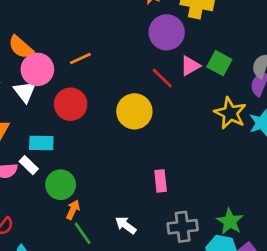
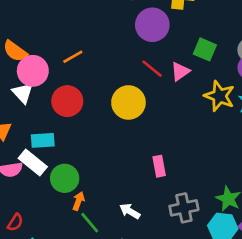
pink triangle: (190, 66) -> (180, 71), moved
white rectangle: (29, 165) -> (33, 162), size x1.5

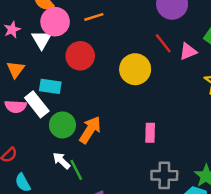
orange arrow: (78, 201) -> (90, 130), moved, size x1.6
white arrow: (130, 211) -> (61, 161), moved

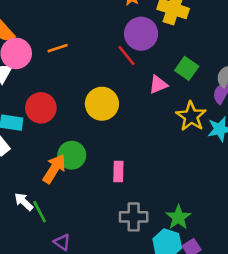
red line: (163, 43) -> (126, 56), moved
red circle: (80, 56) -> (41, 108), moved
green circle: (62, 125) -> (72, 155), moved

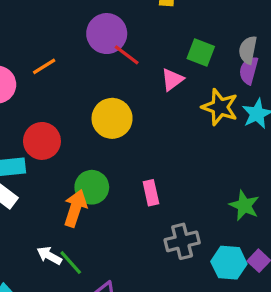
purple circle: (141, 34) -> (107, 34), moved
green star: (178, 217) -> (244, 205), moved

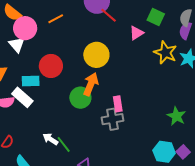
orange arrow: (75, 208) -> (91, 84), moved
gray cross: (182, 241) -> (112, 119), moved

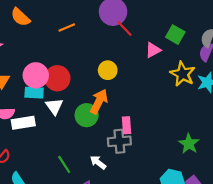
pink circle: (25, 28) -> (36, 75), moved
white triangle: (17, 45) -> (54, 106), moved
yellow circle: (96, 55) -> (108, 70), size x0.7
white rectangle: (22, 97) -> (23, 123), moved, turned -55
white arrow: (50, 139) -> (98, 162), moved

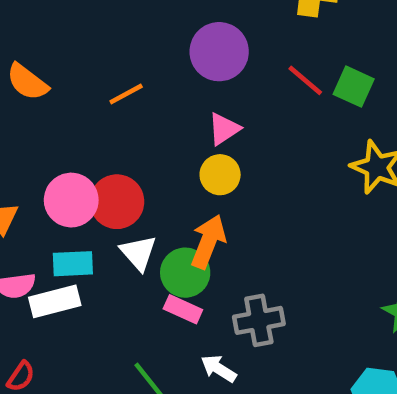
red line: (124, 28) -> (305, 80), moved
pink triangle: (153, 50) -> (224, 129), moved
cyan rectangle: (34, 93) -> (73, 264), moved
white triangle: (54, 106) -> (138, 253), moved
pink rectangle: (126, 125) -> (183, 309), moved, turned -56

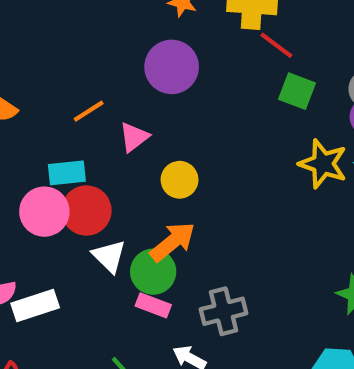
red line: (305, 80) -> (276, 45), moved
pink triangle: (224, 129) -> (134, 137), moved
orange arrow: (208, 242) -> (173, 242), turned 33
cyan rectangle: (73, 264) -> (67, 173), moved

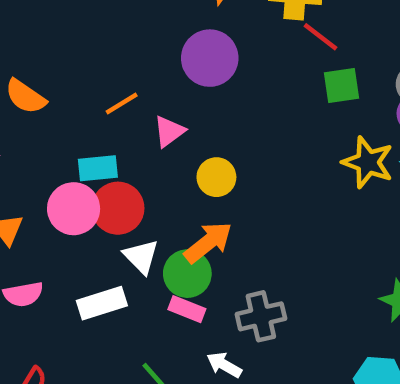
green square: (297, 91) -> (341, 85), turned -30
white rectangle: (35, 306) -> (102, 303), moved

